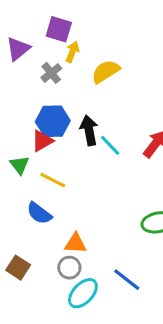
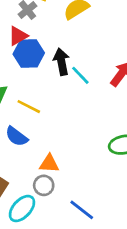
red triangle: (42, 141) -> (18, 36), moved
blue line: (127, 280) -> (82, 210), moved
cyan ellipse: (83, 293) -> (22, 208), moved

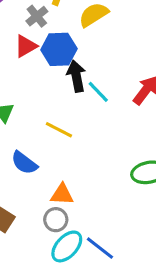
blue hexagon: (29, 54) -> (59, 49), moved
yellow line: (29, 107) -> (59, 130), moved
cyan ellipse: (22, 208) -> (67, 246), moved

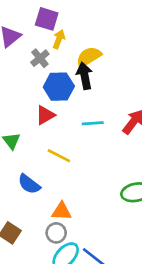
red triangle: (26, 46) -> (45, 115), moved
black arrow: (76, 76) -> (85, 76), moved
cyan line: (98, 92) -> (93, 123), turned -50

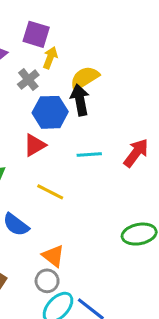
orange triangle: (62, 211) -> (53, 256), turned 35

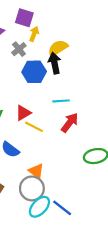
red triangle: (35, 145) -> (23, 113), moved
red arrow: (136, 153) -> (70, 123), moved
gray circle: (47, 281) -> (32, 188), size x1.5

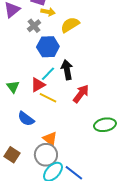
yellow arrow: (34, 34) -> (48, 12), turned 80
black arrow: (55, 63) -> (67, 70), moved
cyan line: (61, 101) -> (48, 74), moved, turned -42

